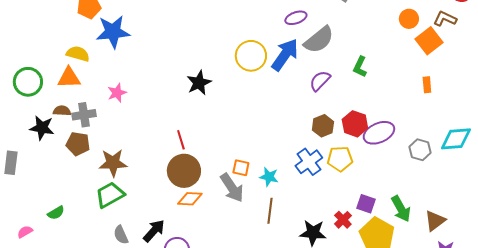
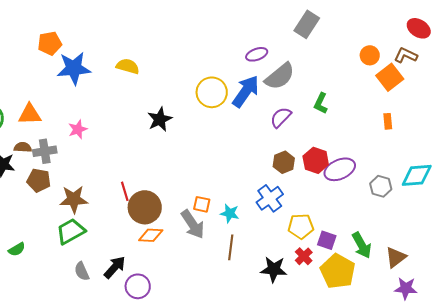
yellow semicircle: (78, 54) -> (128, 66), moved
red line: (181, 140) -> (125, 191), moved
yellow pentagon: (340, 159) -> (301, 226), moved

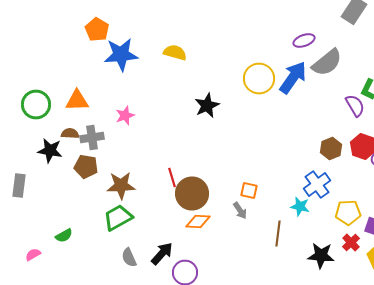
orange pentagon: (50, 43) -> (97, 30), turned -30
purple semicircle: (281, 117) -> (355, 106), moved, turned 105
cyan star: (230, 213) -> (300, 206), moved
gray arrow: (193, 224) -> (240, 210), size x0.6

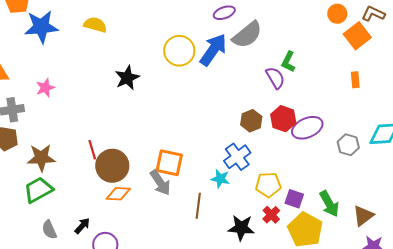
orange square: (249, 190) -> (169, 163), size x1.6
gray arrow: (240, 210) -> (160, 183), size x1.5
black arrow: (162, 254) -> (82, 226), size x0.7

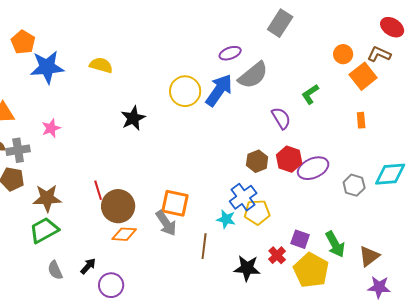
green L-shape: (288, 62) -> (310, 94), moved, turned 30
yellow pentagon: (268, 185) -> (257, 212), moved

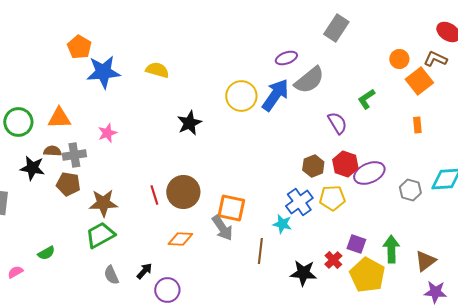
brown circle: (118, 206) -> (183, 192), moved
yellow pentagon: (257, 212) -> (332, 198), moved
green arrow: (335, 244) -> (391, 249), turned -152

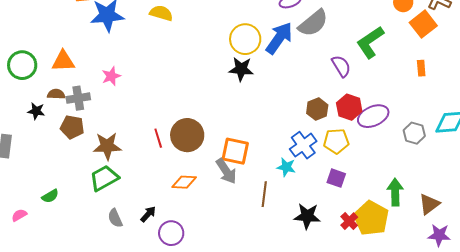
green L-shape: (366, 99) -> (370, 42), size x1.6
black star: (189, 123) -> (241, 69), moved, turned 30
black star: (32, 168) -> (36, 111), size x0.7
purple square: (356, 244) -> (336, 178), moved
red cross: (333, 260) -> (349, 221), moved

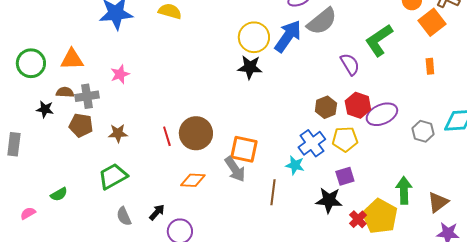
brown star: (107, 146) -> (118, 133), moved, size x0.7
purple square: (336, 178) -> (345, 176), turned -36
black star: (307, 216) -> (329, 200), moved

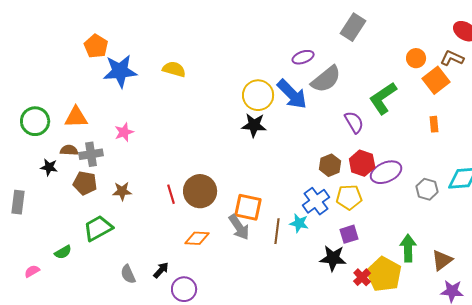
blue arrow: (288, 36) -> (292, 94), turned 100
green trapezoid: (113, 176) -> (98, 228), moved
brown line: (273, 192) -> (277, 231), moved

